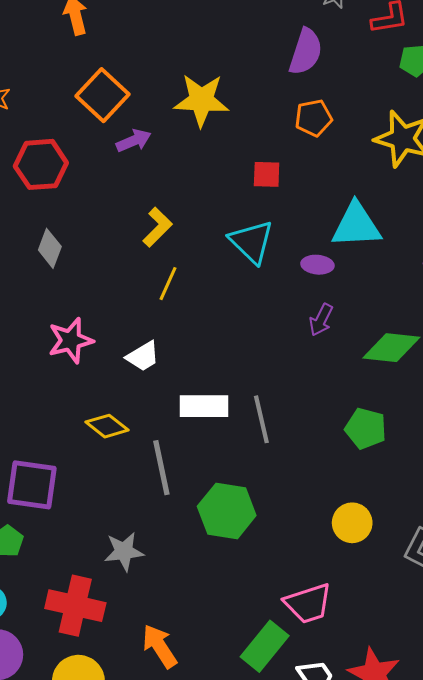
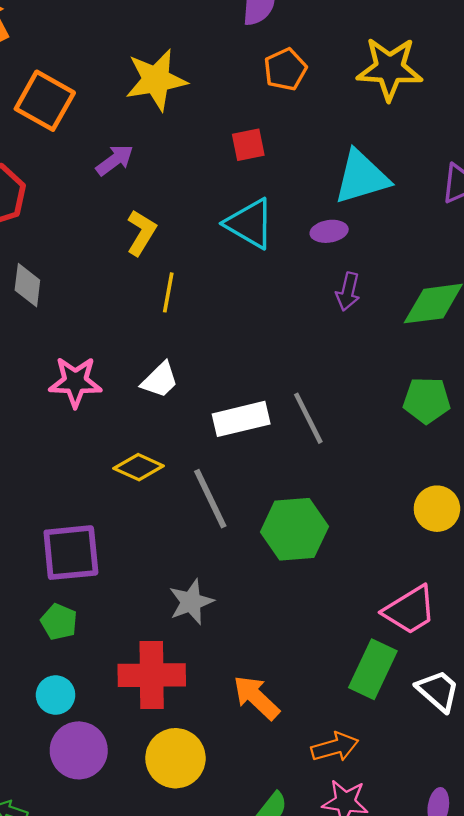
purple arrow: (134, 141) -> (115, 160), moved
pink star: (71, 340) -> (75, 382), turned 30

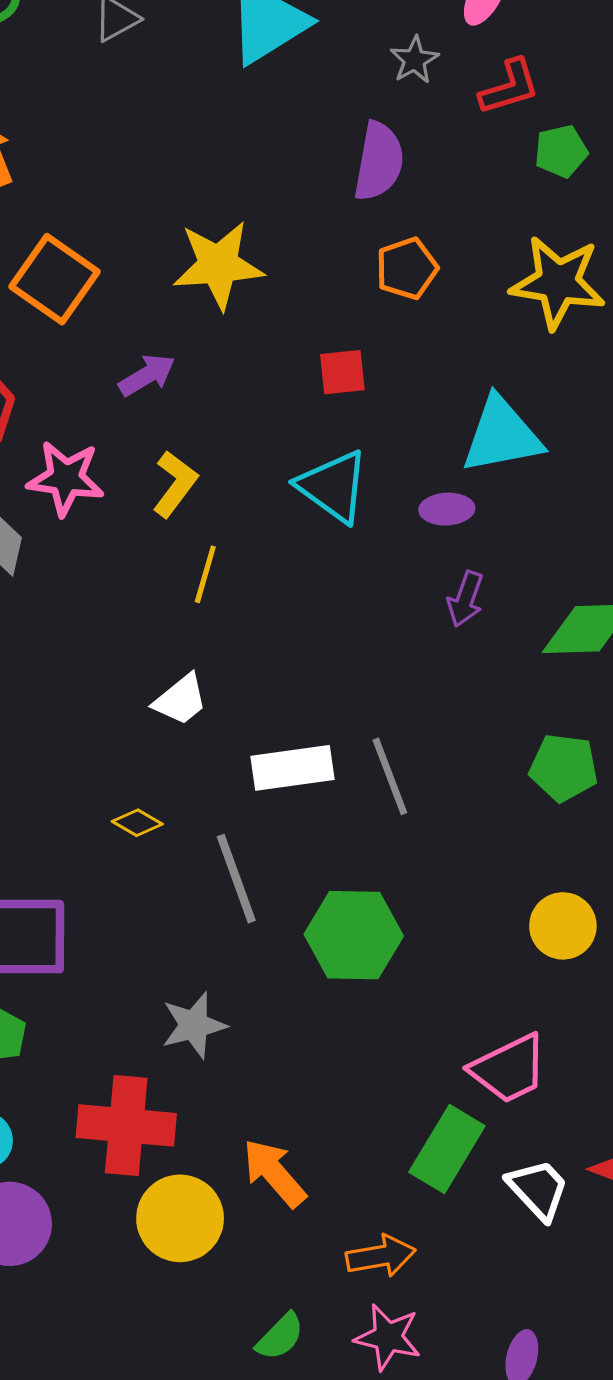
pink star: (75, 382) -> (66, 478), moved
yellow diamond: (139, 467) -> (137, 823), size x0.7
yellow circle: (175, 758) -> (180, 1218), moved

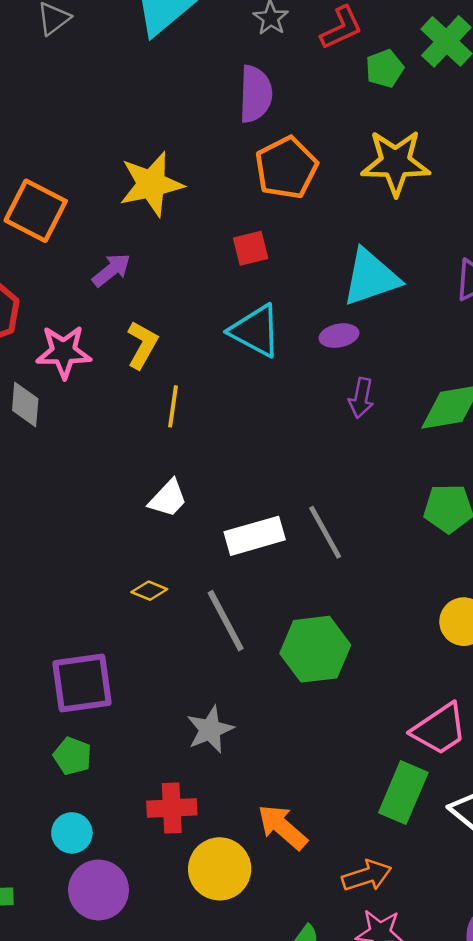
orange pentagon: (407, 268) -> (286, 168), size x1.4
red cross: (126, 1125) -> (172, 808), size x0.7

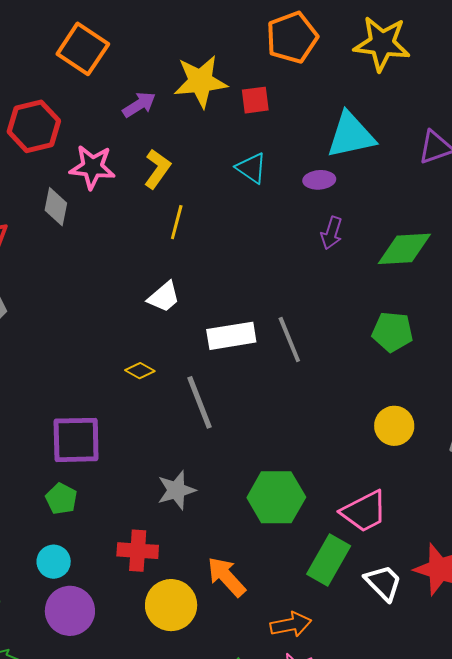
yellow star: (151, 184) -> (200, 81), moved
cyan triangle: (255, 331) -> (251, 168), size x0.7
green hexagon: (315, 649) -> (276, 497), moved

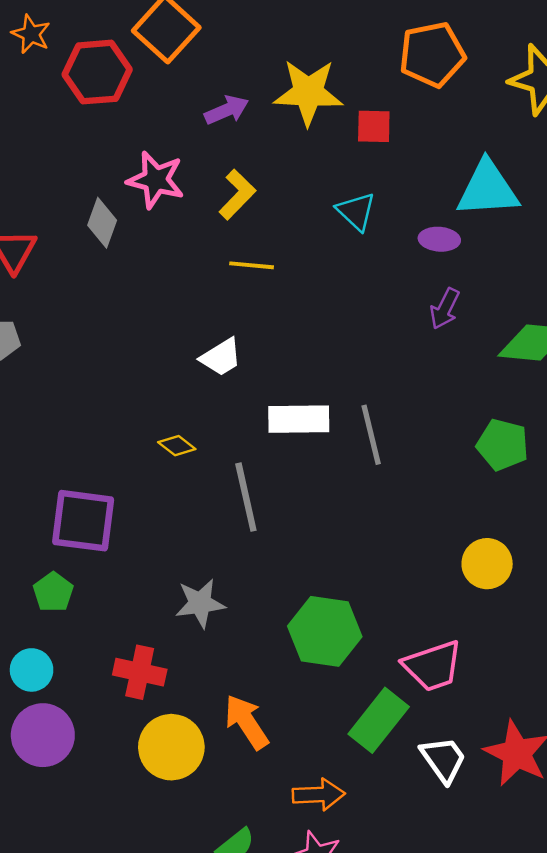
red hexagon: (34, 126) -> (97, 72), moved
yellow line: (177, 222) -> (252, 265), turned 72

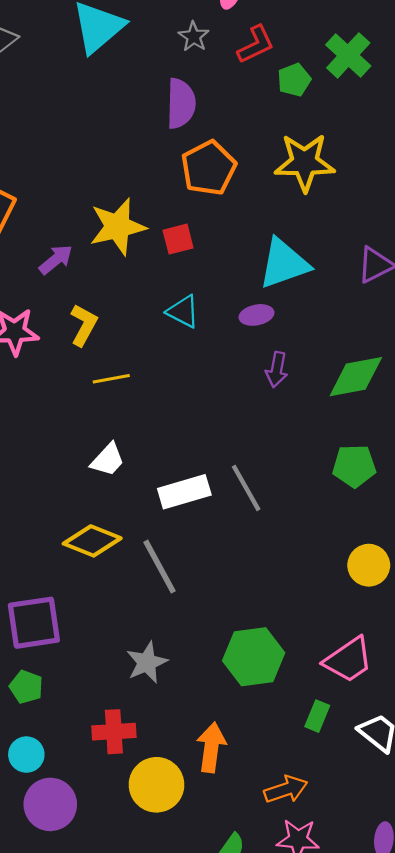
yellow diamond: (177, 446) -> (92, 541), size x1.8
green rectangle: (379, 720) -> (317, 716), size x0.6
orange arrow: (247, 722) -> (211, 747), turned 57

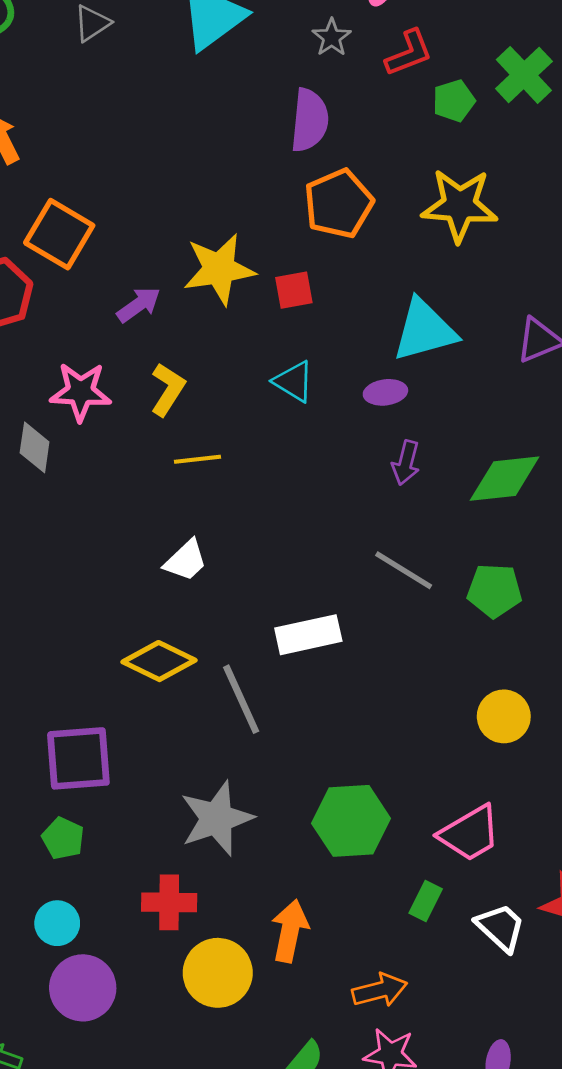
gray line: (246, 488) -> (404, 570), moved, turned -33
white rectangle: (184, 492) -> (308, 635), moved
gray star: (147, 662) -> (217, 818), size x1.4

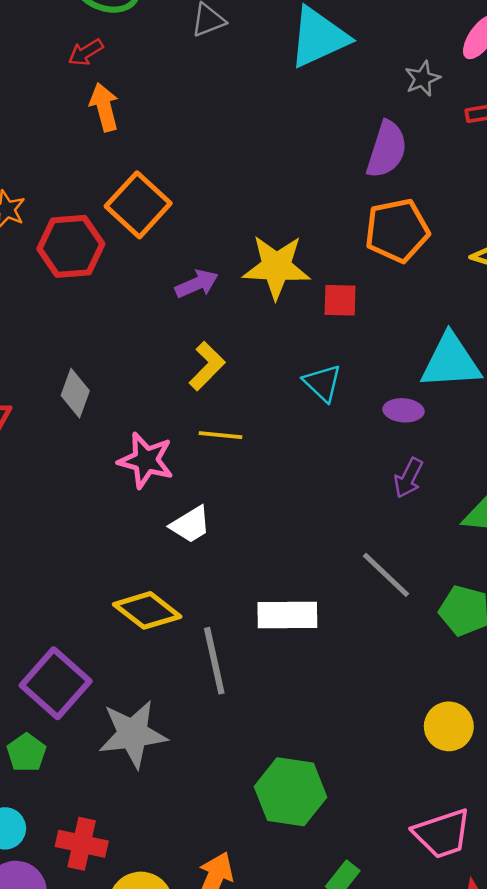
pink star: (81, 392) -> (146, 460), moved
purple square: (78, 758) -> (56, 683), turned 34
gray star: (217, 818) -> (133, 734), moved
pink trapezoid: (470, 833) -> (442, 834), moved
red cross: (169, 902) -> (82, 844), moved

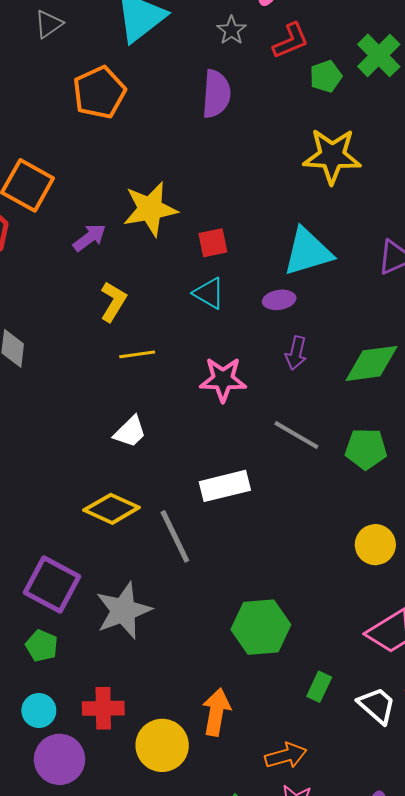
orange pentagon: (397, 230) -> (99, 92), moved
red square: (340, 300) -> (213, 243), moved
pink star: (146, 460) -> (223, 379), moved

